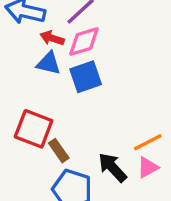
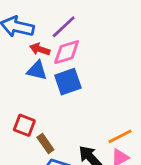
red square: (34, 129) -> (24, 125), size x0.7

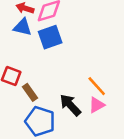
orange line: (120, 136) -> (97, 86), turned 75

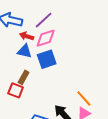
brown rectangle: (30, 92) -> (24, 77), moved, turned 64

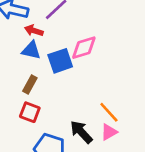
pink diamond: (46, 38) -> (84, 48), moved
red square: (16, 90) -> (30, 112), moved

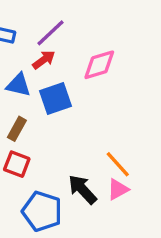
red arrow: (34, 31) -> (44, 60), moved, turned 126
pink diamond: (84, 48) -> (99, 65), moved

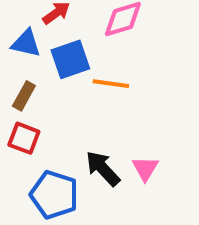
orange line: (118, 164) -> (111, 84), moved, turned -40
pink triangle: (118, 189) -> (145, 168), turned -30

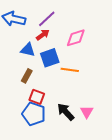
red square: (24, 138) -> (37, 97), moved
blue pentagon: (54, 195) -> (34, 114), moved

